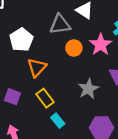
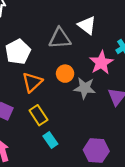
orange circle: (74, 48) -> (65, 74), moved
gray star: (88, 89) -> (85, 88), moved, turned 30

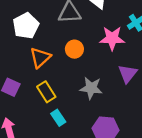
pink star: (101, 63) -> (112, 38), turned 30
gray star: (85, 88) -> (91, 88), moved

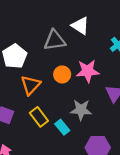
pink star: (112, 38) -> (88, 71), moved
cyan rectangle: (58, 118) -> (62, 127), moved

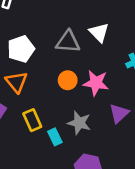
orange triangle: (31, 85) -> (16, 82), moved, turned -35

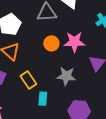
cyan rectangle: (55, 137) -> (43, 99), moved, turned 40

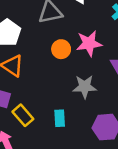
yellow rectangle: (28, 80) -> (23, 115), moved

